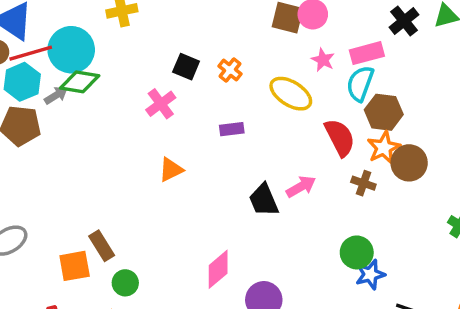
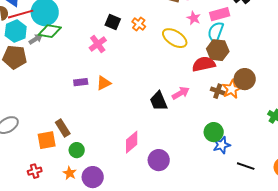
brown hexagon: (384, 112) -> (218, 50), moved
purple rectangle: (232, 129) -> (81, 82), moved
red semicircle: (340, 138) -> (204, 64), turned -75
orange star: (384, 148) -> (232, 89), moved

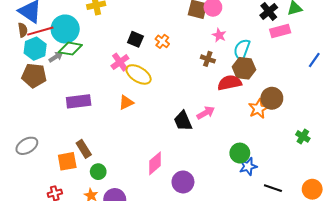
pink rectangle: (220, 14) -> (280, 31), moved
yellow ellipse: (175, 38) -> (139, 74), moved
purple rectangle: (81, 82) -> (79, 101), moved, size x1.6
brown cross: (218, 91) -> (208, 59), moved

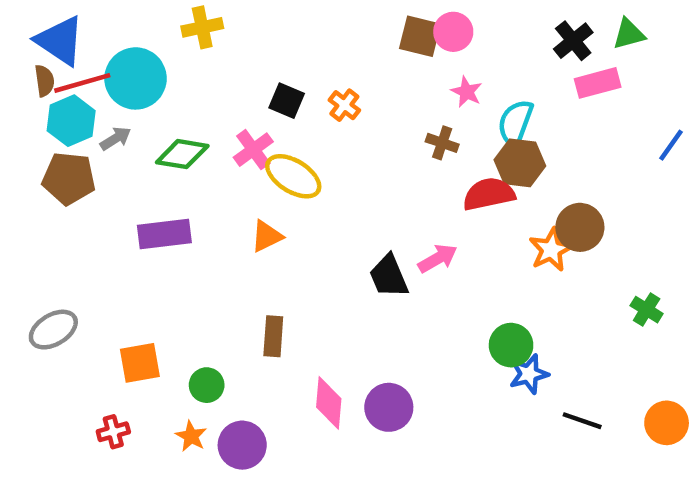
green diamond: (70, 49) -> (182, 154), moved
brown rectangle: (84, 149) -> (273, 336), moved, turned 36
pink diamond: (155, 163) -> (329, 403), moved, turned -45

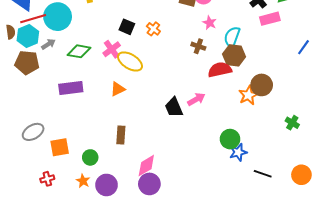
brown semicircle: (44, 81) -> (11, 32), moved
gray ellipse: (53, 330) -> (33, 132), moved
pink diamond: (329, 403) -> (146, 166), turned 55
purple circle: (389, 407) -> (149, 184), moved

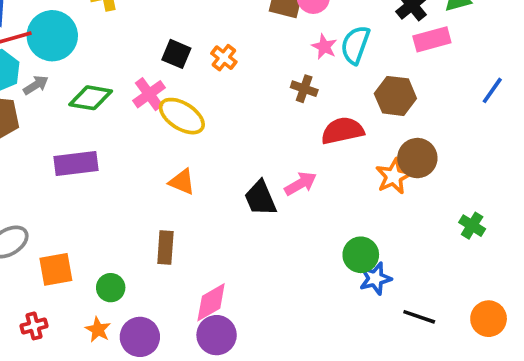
cyan semicircle: (232, 37) -> (355, 45), moved
brown hexagon: (234, 55) -> (395, 96), moved
orange triangle: (118, 89) -> (182, 182), moved, turned 49

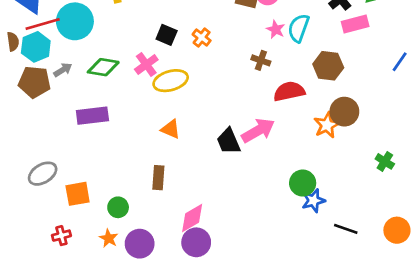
gray arrow: (36, 85) -> (63, 70), moved
yellow ellipse: (182, 116) -> (171, 81), turned -48
pink arrow: (301, 184) -> (258, 130), size x1.4

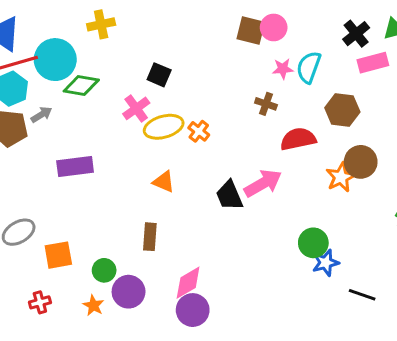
pink star: (276, 29) -> (283, 69), turned -30
orange cross: (202, 38) -> (199, 131), moved
green diamond: (103, 67) -> (81, 86), moved
purple circle: (140, 244) -> (129, 292), moved

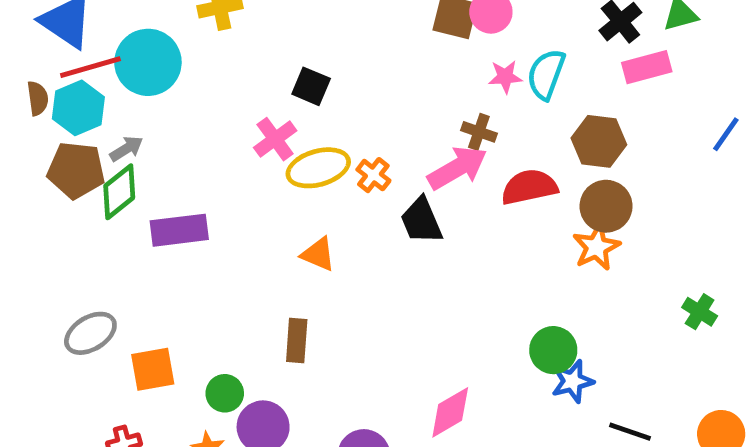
green diamond: (81, 86) -> (119, 192), moved, turned -48
brown circle: (361, 162) -> (606, 206), moved
pink arrow: (263, 183) -> (457, 168), moved
black trapezoid: (229, 195) -> (421, 221), moved
pink diamond: (188, 283) -> (450, 412), moved

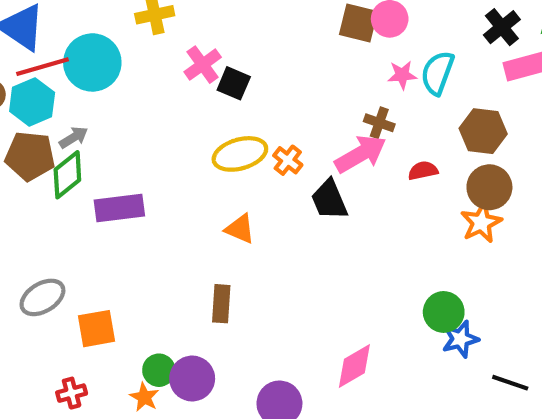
pink cross: (275, 139) -> (203, 65), moved
red semicircle: (529, 187) -> (423, 171), size x0.6
green circle: (225, 393) -> (159, 370), moved

